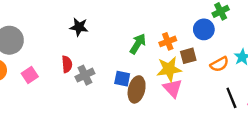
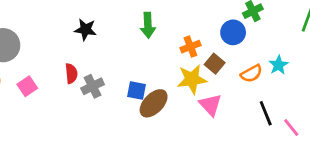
green arrow: (138, 44) -> (148, 25), moved, turned 145
brown square: (188, 56) -> (215, 64), turned -35
pink triangle: (173, 88) -> (210, 105), moved
brown ellipse: (137, 89) -> (154, 103), turned 30

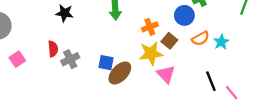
orange semicircle: (251, 74) -> (201, 38), moved

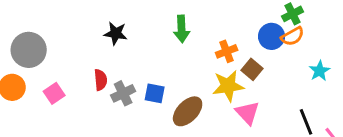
orange semicircle: (201, 38) -> (293, 36), moved
blue square: (106, 63) -> (155, 93), moved

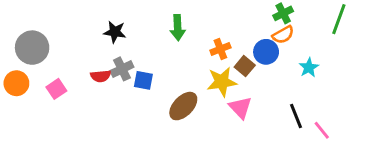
blue circle: (272, 36) -> (266, 52), moved
red semicircle: (101, 80) -> (101, 76), turned 90
gray cross: (123, 93) -> (122, 69), moved
blue square: (155, 93) -> (143, 80), moved

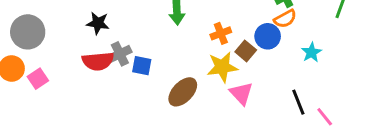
black star: (115, 32) -> (98, 23), moved
red semicircle: (101, 76) -> (98, 61), size x1.5
pink square: (56, 89) -> (38, 79), moved

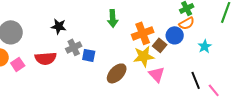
orange cross: (221, 33) -> (143, 33), size x1.5
red semicircle: (98, 61) -> (46, 58), moved

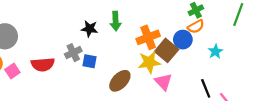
black star: (59, 26) -> (89, 29), moved
brown square: (160, 45) -> (167, 50), size x1.5

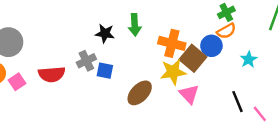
orange cross: (148, 37) -> (172, 43), turned 35

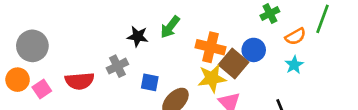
green arrow: (135, 25) -> (170, 27), turned 40
orange semicircle: (226, 31) -> (296, 36), moved
blue square: (105, 71) -> (150, 82), moved

